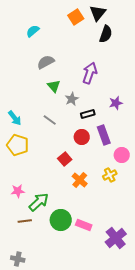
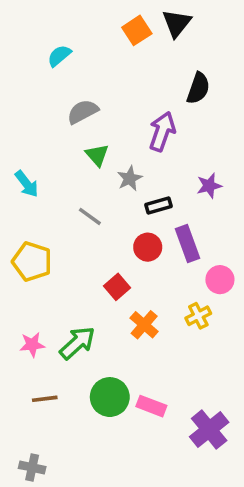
black semicircle: (106, 34) -> (198, 88), moved
cyan arrow: (15, 118) -> (27, 184), moved
green arrow: (39, 202) -> (77, 343), moved

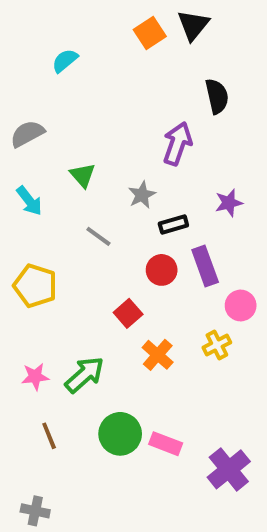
black semicircle: (198, 88) -> (217, 96), turned -32
gray semicircle: (83, 112) -> (27, 134), moved
green triangle: (97, 155) -> (83, 175), moved
brown line: (45, 399) -> (49, 436), turned 75

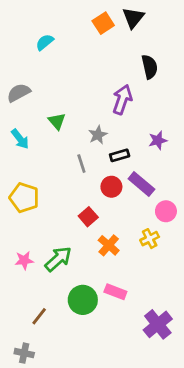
gray line: (98, 236) -> (81, 164), moved, turned 36
purple rectangle: (205, 266) -> (141, 184), turned -30
brown line: (49, 436) -> (39, 316), moved, turned 60
pink rectangle: (166, 444) -> (115, 292), moved

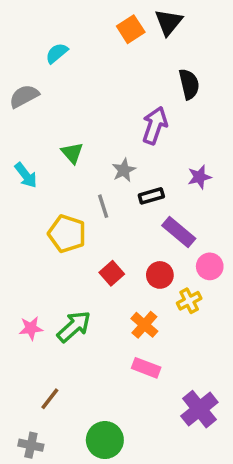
gray semicircle: (19, 93) -> (24, 96), moved
red circle: (111, 187) -> (160, 275), moved
yellow pentagon: (24, 198) -> (67, 234), moved
orange cross: (109, 245) -> (144, 325), moved
green circle: (83, 300) -> (105, 440), moved

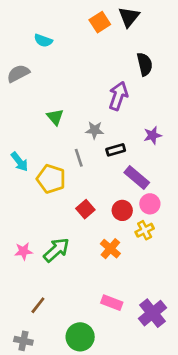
cyan semicircle: (57, 53) -> (43, 41), turned -120
gray star: (124, 170) -> (95, 130), turned 30
cyan arrow: (26, 175) -> (20, 162), moved
pink circle: (210, 266) -> (150, 204), moved
pink rectangle: (146, 368) -> (112, 303), moved

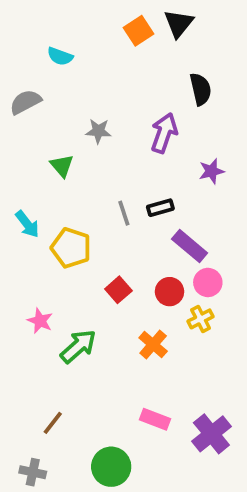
green triangle: (55, 117) -> (62, 166), moved
gray star: (95, 130) -> (98, 131), moved
purple star: (153, 135) -> (211, 171), moved
gray line: (79, 158) -> (124, 213), moved
pink star: (23, 251) -> (40, 321), moved, turned 30

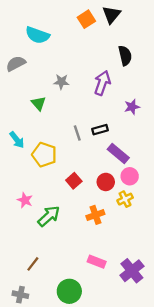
cyan semicircle: (60, 56) -> (37, 35), size x1.5
orange cross: (153, 344) -> (95, 215), turned 30

